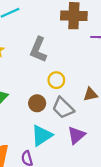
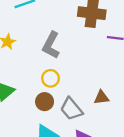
yellow circle: (56, 80) -> (50, 78), moved

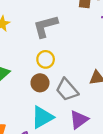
gray L-shape: (51, 45) -> (46, 26), turned 48

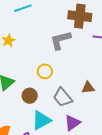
gray L-shape: (46, 26) -> (60, 40), moved
brown circle: (40, 83) -> (30, 96), moved

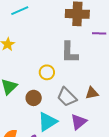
gray L-shape: (60, 40) -> (69, 52), moved, turned -70
brown triangle: (88, 88) -> (92, 93), moved

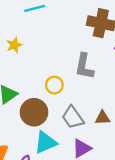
brown circle: (34, 98) -> (34, 112), size x1.5

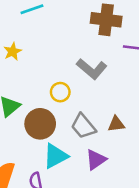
gray L-shape: (84, 66) -> (92, 69), turned -56

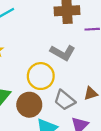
yellow circle: (60, 92) -> (41, 76), size x1.6

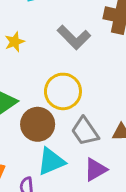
gray L-shape: (63, 53) -> (74, 37), moved

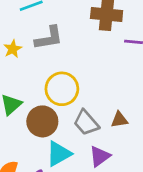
gray L-shape: (74, 37) -> (49, 38), moved, turned -48

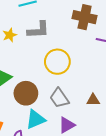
yellow circle: (62, 89) -> (57, 62), moved
brown triangle: (119, 120) -> (93, 100), moved

